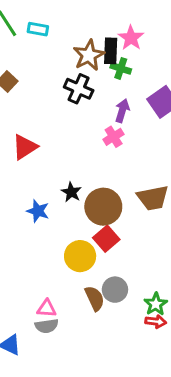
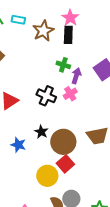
pink star: (131, 38) -> (70, 18), moved
brown star: (89, 55) -> (43, 31), moved
green cross: (121, 68) -> (63, 65), moved
black cross: (79, 89) -> (46, 96), moved

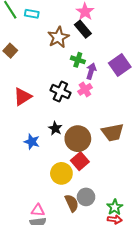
brown star: (43, 31) -> (58, 37), moved
black rectangle: (68, 35) -> (83, 29), turned -42

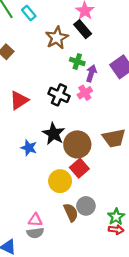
cyan rectangle: (32, 14) -> (29, 13), turned 40
black star: (55, 128) -> (54, 134), size x1.5

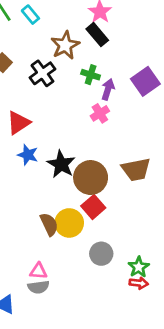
black cross: (59, 95) -> (42, 73), moved, turned 30
blue star: (29, 148) -> (28, 155), moved
brown semicircle: (71, 212) -> (49, 224), moved

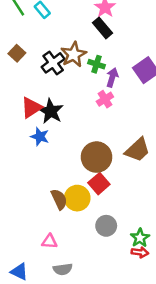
brown star: (65, 45) -> (74, 54), moved
black star: (61, 164) -> (51, 111), moved
brown trapezoid: (136, 170) -> (138, 150), turned -32
gray semicircle: (38, 287) -> (63, 269), moved

